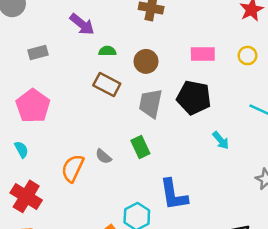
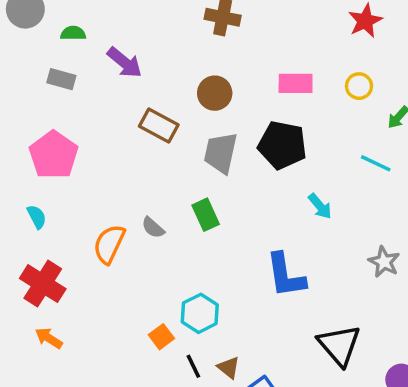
purple arrow: (82, 24) -> (125, 63), moved
green semicircle: (107, 51) -> (73, 33), moved
gray rectangle: (38, 52) -> (61, 79), turned 30
blue L-shape: (174, 195) -> (286, 275), moved

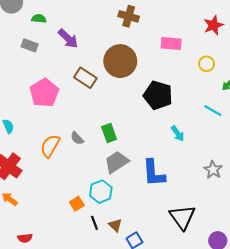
pink rectangle: (296, 83) -> (171, 43), moved
brown circle: (215, 93) -> (120, 61), size x1.6
gray trapezoid: (221, 153) -> (117, 162), moved, turned 40
pink pentagon: (54, 155) -> (44, 93), moved

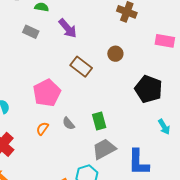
brown circle: (120, 61) -> (115, 54), size x0.5
pink pentagon: (44, 93) -> (47, 93), moved
orange semicircle: (50, 146) -> (42, 129), size x0.6

